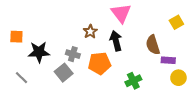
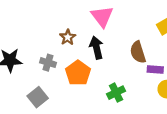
orange pentagon: (99, 63) -> (78, 73), turned -30
gray square: (64, 73) -> (38, 97), moved

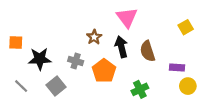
brown semicircle: (138, 52) -> (148, 51), moved
gray square: (38, 97) -> (56, 86), moved

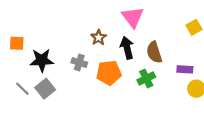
orange pentagon: (104, 71) -> (109, 73), turned 30
gray square: (56, 86) -> (45, 89), moved
green cross: (140, 89) -> (146, 78), moved

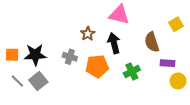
pink triangle: (133, 17) -> (119, 15), turned -40
orange square: (17, 43) -> (12, 55), moved
brown semicircle: (154, 52) -> (152, 42), moved

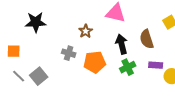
black arrow: (114, 43) -> (122, 44), moved
black star: (35, 55) -> (36, 22), moved
purple rectangle: (168, 63) -> (156, 65), moved

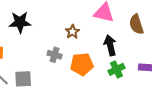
brown semicircle: (147, 39) -> (136, 24), moved
gray square: (39, 76) -> (23, 79), turned 36

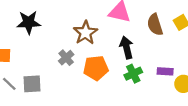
brown star: (72, 32) -> (85, 33), size x1.5
gray cross: (55, 55) -> (66, 58), turned 32

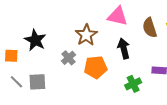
black star: (29, 22) -> (35, 40), moved, turned 30
green cross: (133, 74) -> (133, 84), moved

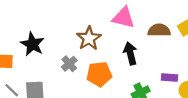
brown semicircle: (150, 28) -> (159, 30), turned 108

